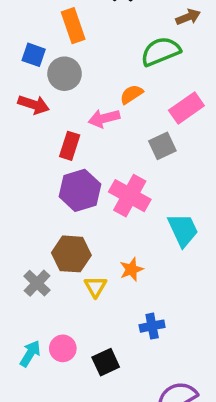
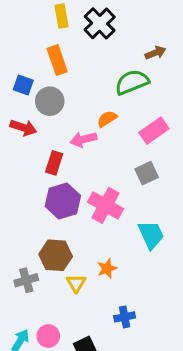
gray square: (162, 146) -> (147, 173), moved
gray cross: (37, 283) -> (26, 280), turned 30

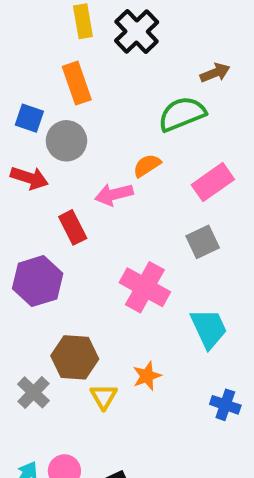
red rectangle: (54, 163) -> (73, 227), turned -45
purple hexagon: (63, 201) -> (38, 281), moved
gray cross: (26, 280) -> (33, 392), turned -30
blue cross: (125, 317) -> (225, 405), moved, turned 30

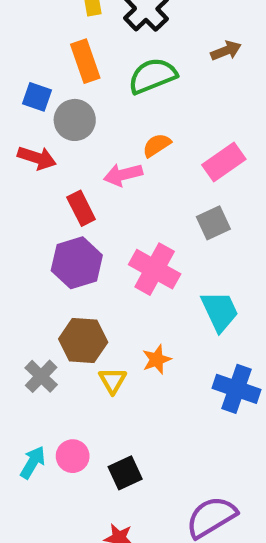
green semicircle: (182, 114) -> (152, 76), moved
purple hexagon: (38, 281) -> (77, 263), moved
blue cross: (225, 405) -> (236, 389), size x1.5

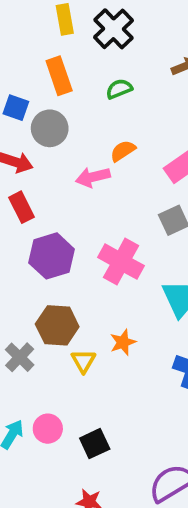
green semicircle: (152, 76) -> (119, 89), size x0.6
red rectangle: (81, 208) -> (22, 207), moved

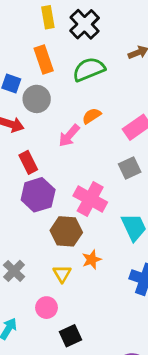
green semicircle: (119, 89) -> (89, 69), size x1.6
pink arrow: (93, 177) -> (69, 136), turned -35
red rectangle: (22, 207) -> (28, 162), moved
brown hexagon: (57, 325) -> (66, 231), moved
pink circle: (48, 429) -> (47, 308), moved

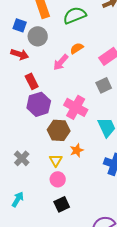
pink circle: (47, 308) -> (58, 179), moved

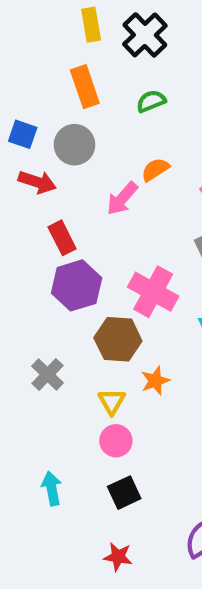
green semicircle: (75, 15) -> (151, 101), size x0.6
blue square: (20, 25) -> (23, 134), moved
gray cross: (22, 158) -> (48, 375), moved
cyan arrow: (18, 199) -> (52, 488), moved, turned -42

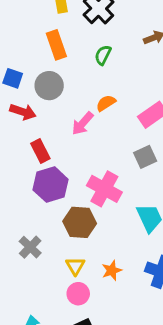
green semicircle: (151, 101) -> (103, 55), turned -42
orange star: (155, 381) -> (112, 270), moved

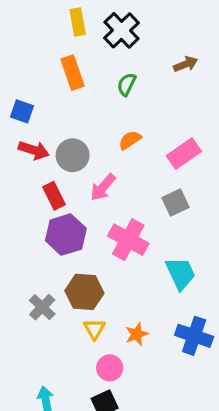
gray circle: (49, 86) -> (73, 155), moved
pink arrow: (83, 123) -> (103, 187), moved
brown hexagon: (80, 222) -> (84, 292), moved
pink circle: (78, 294) -> (110, 368), moved

